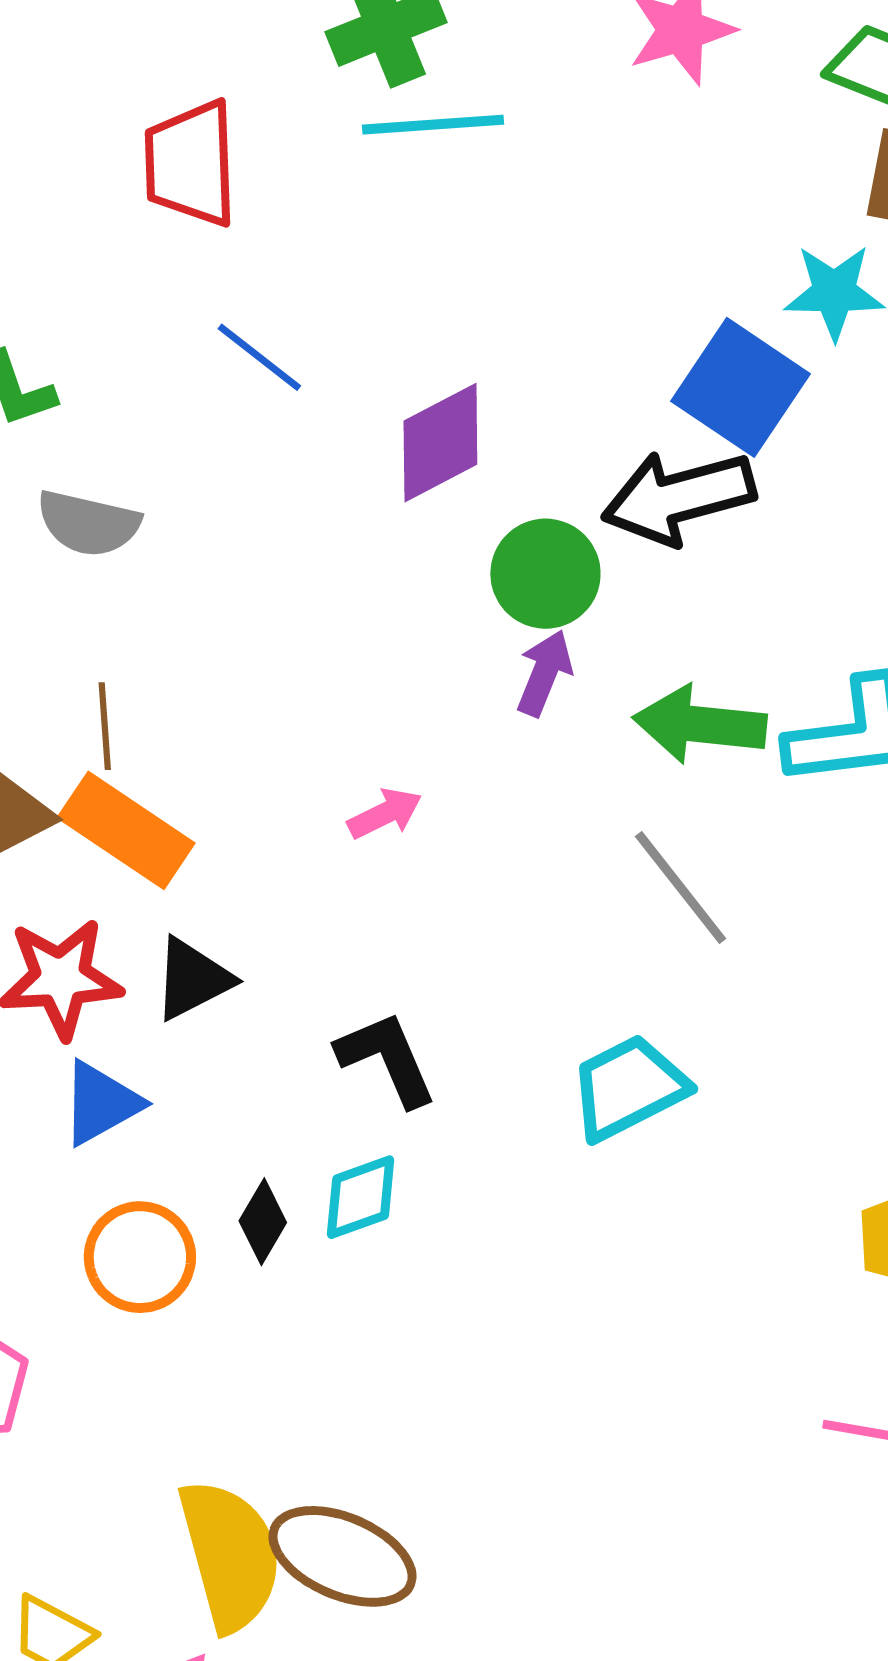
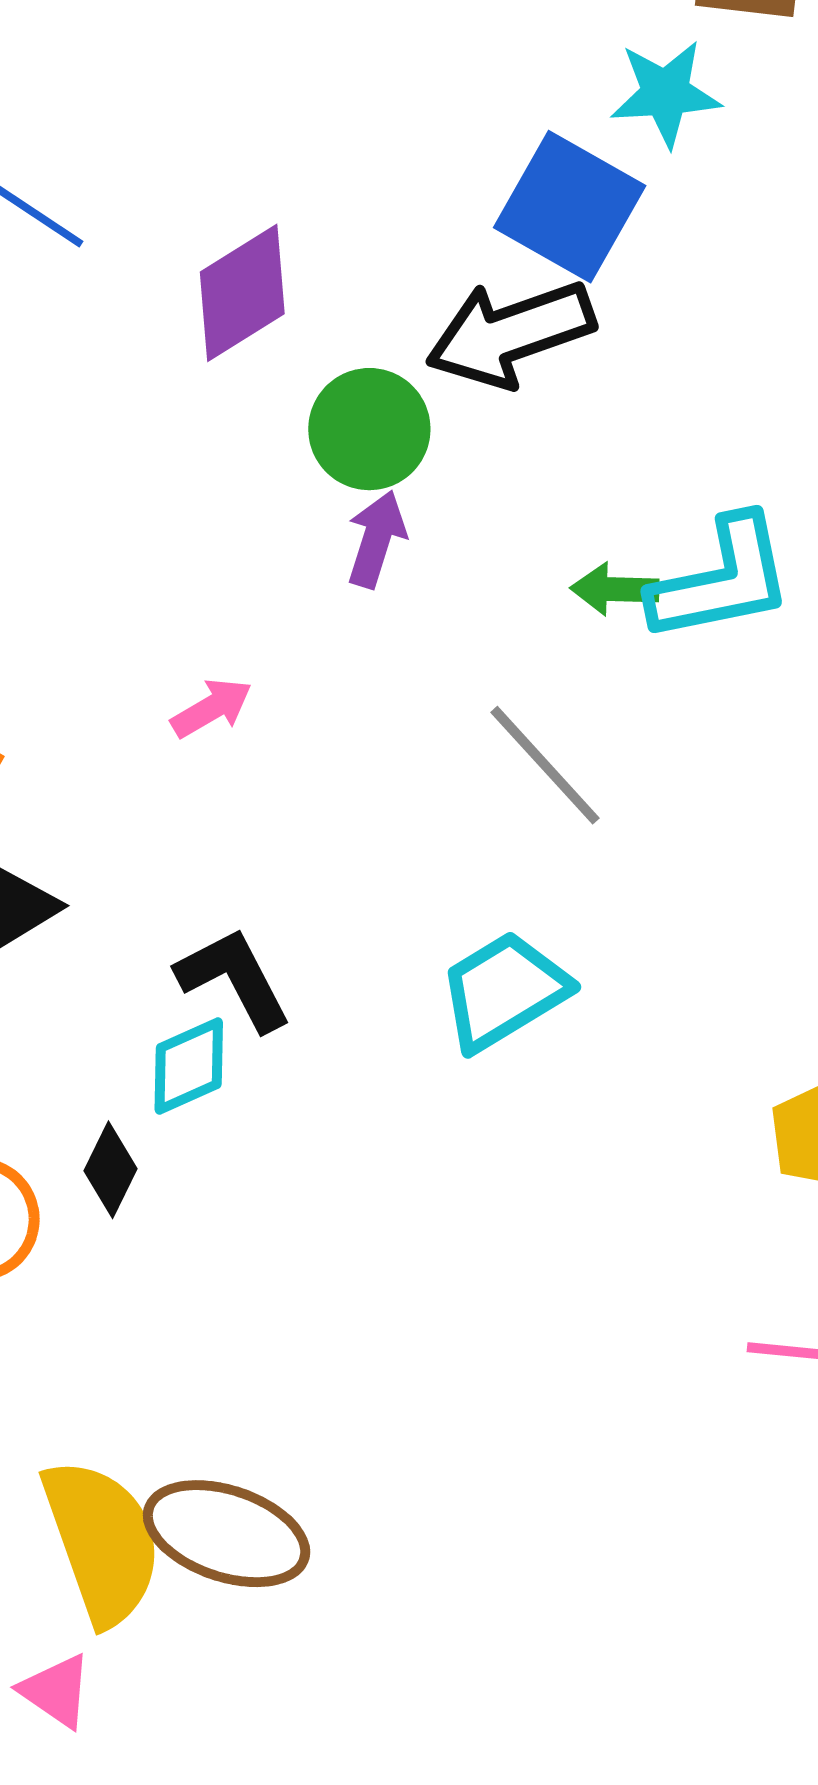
green arrow: (700, 724) -> (615, 589), moved, size x0.6
cyan diamond: (361, 1197) -> (189, 1066), moved

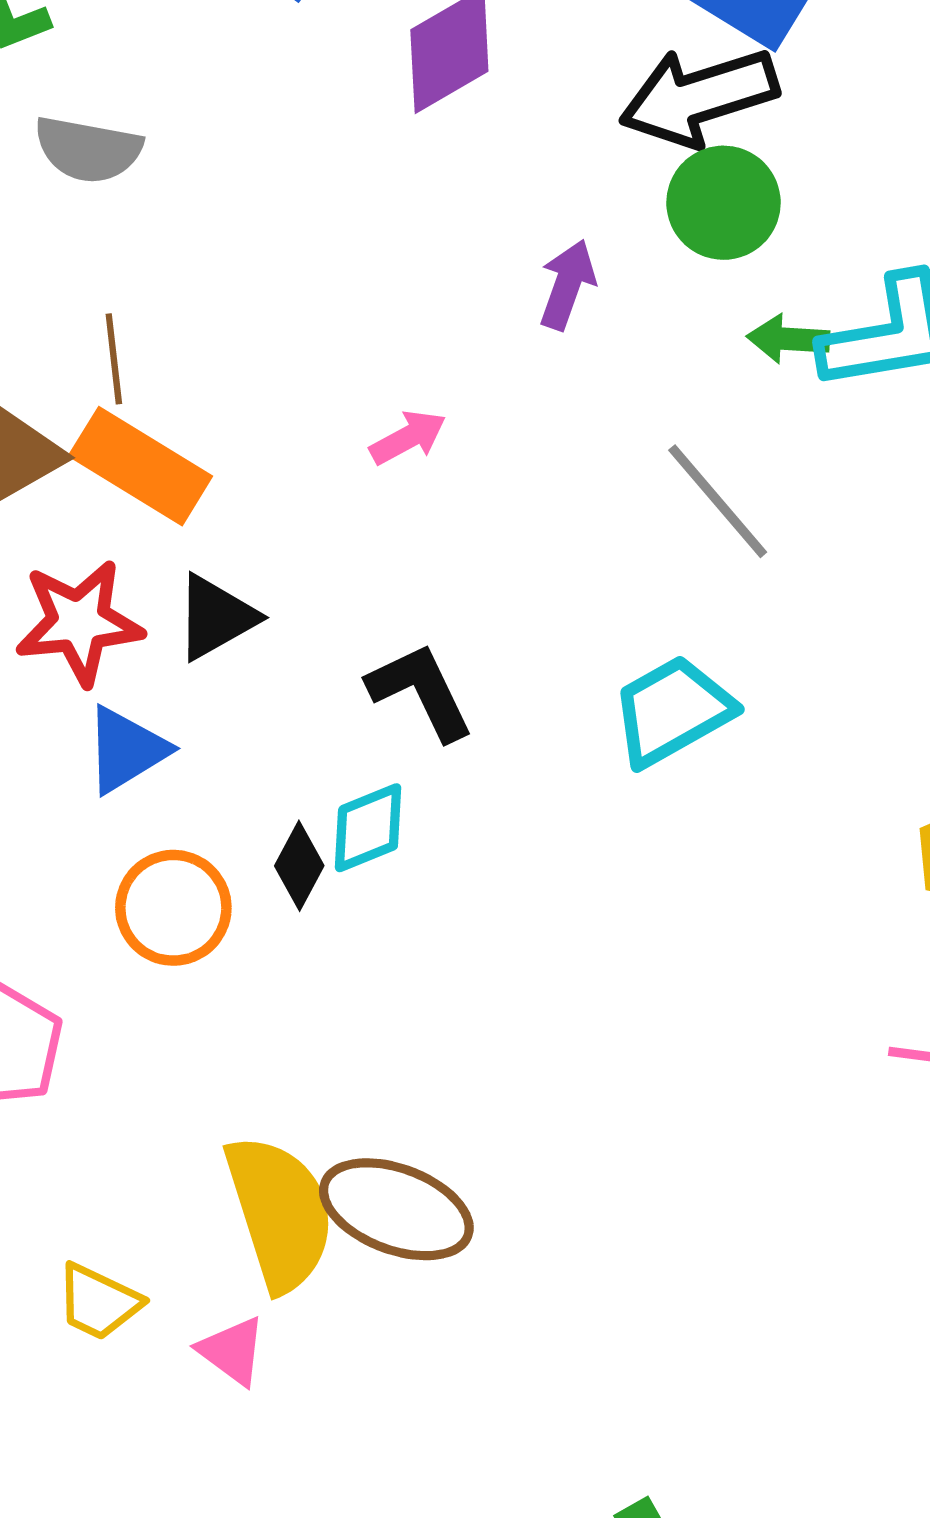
green circle: (369, 429) -> (723, 203), moved
cyan diamond: (189, 1066) -> (368, 828), moved

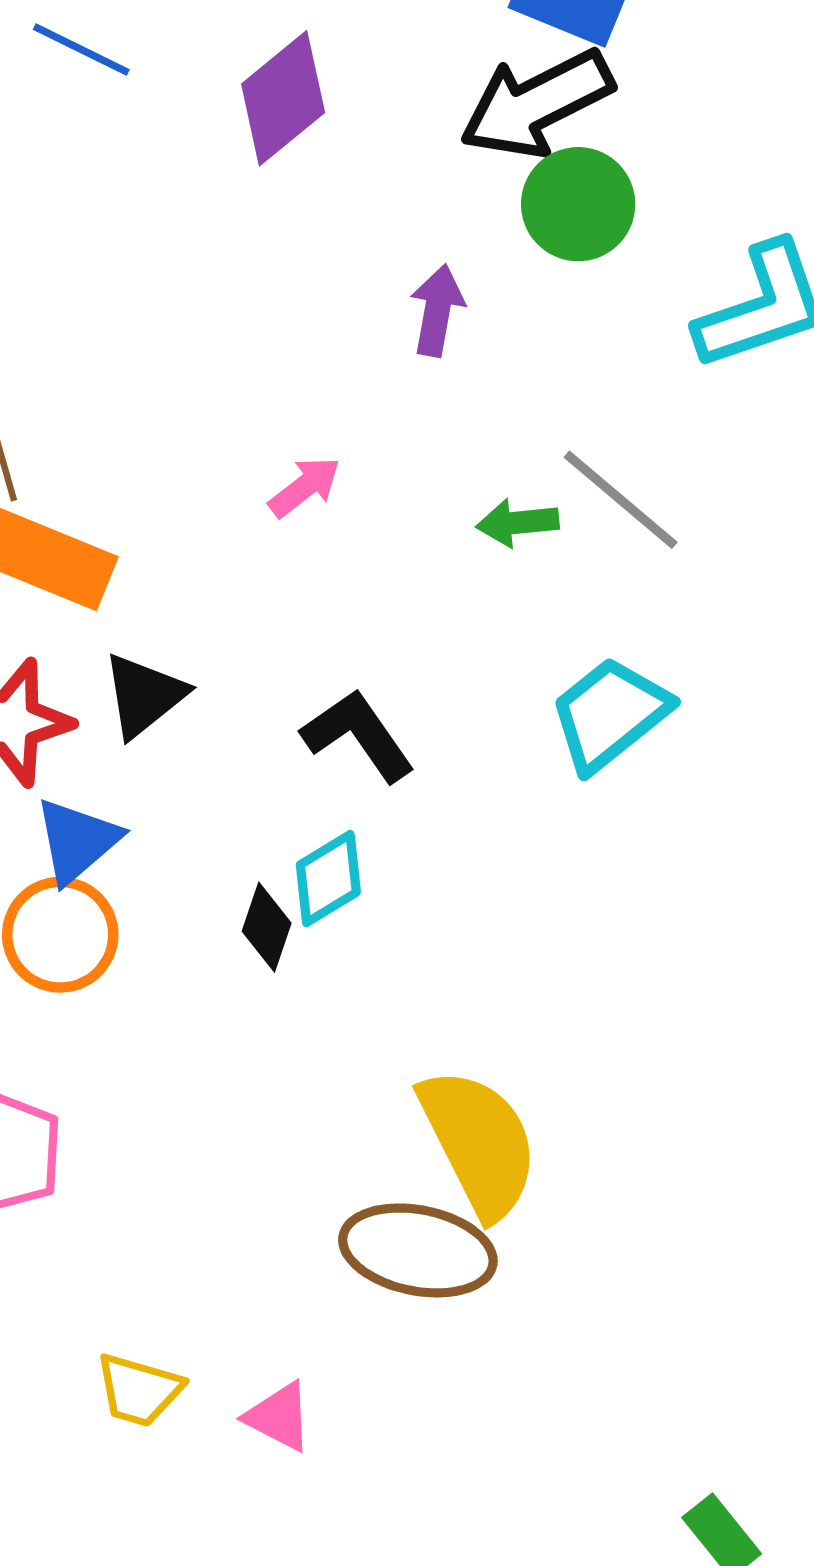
green arrow: (788, 339) -> (518, 523), moved
orange circle: (173, 908) -> (60, 935), moved
yellow semicircle: (280, 1213) -> (479, 1143), moved

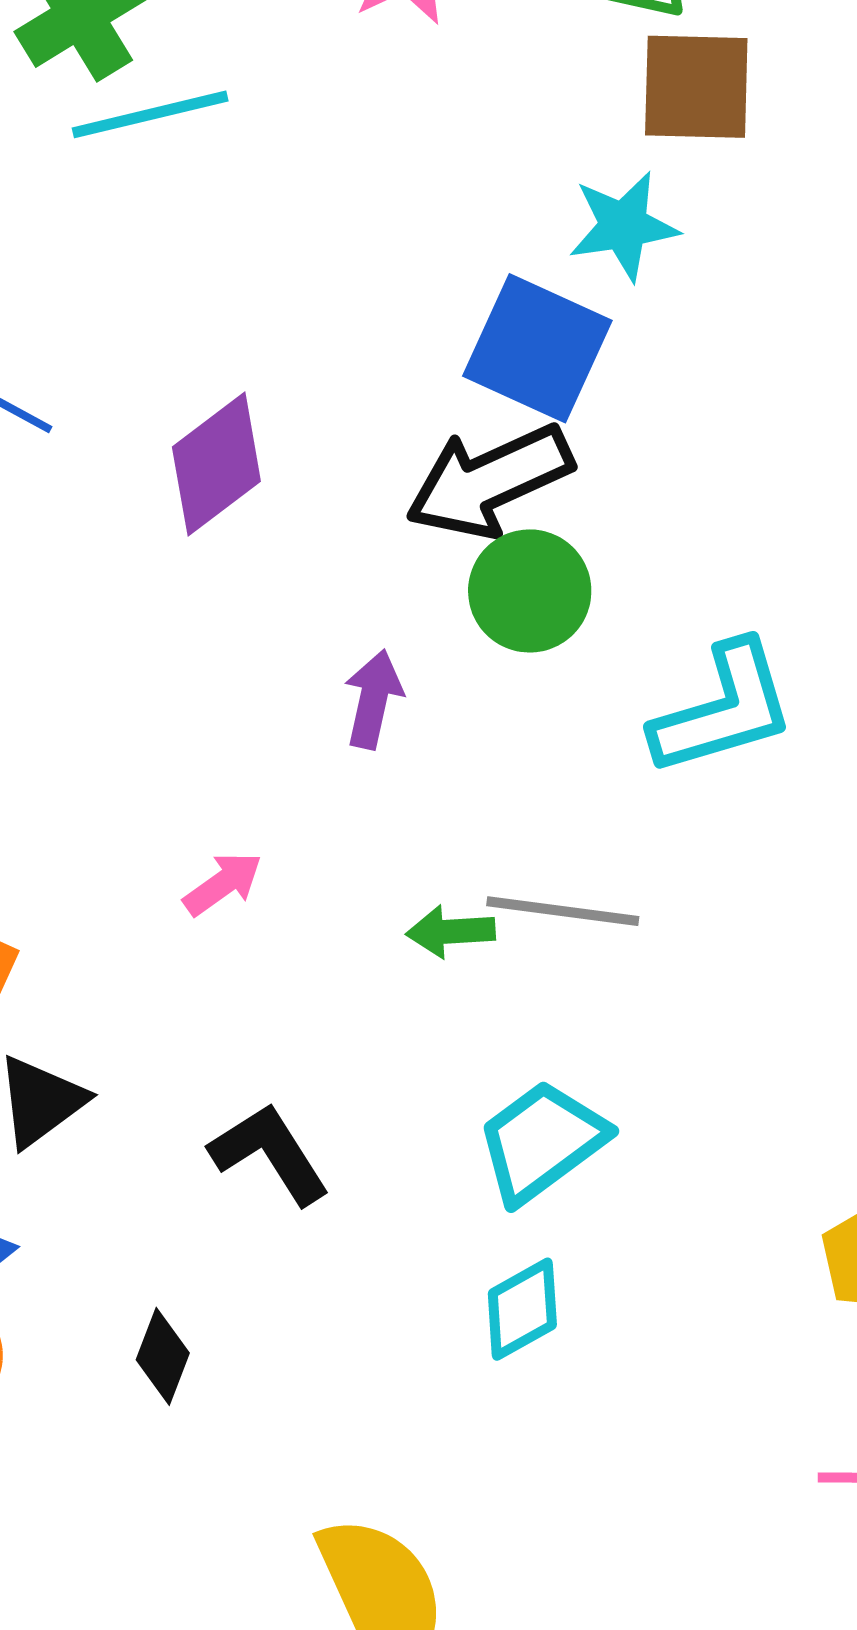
gray line: (621, 500) -> (563, 911), turned -35
cyan diamond: (328, 878) -> (522, 1309), moved

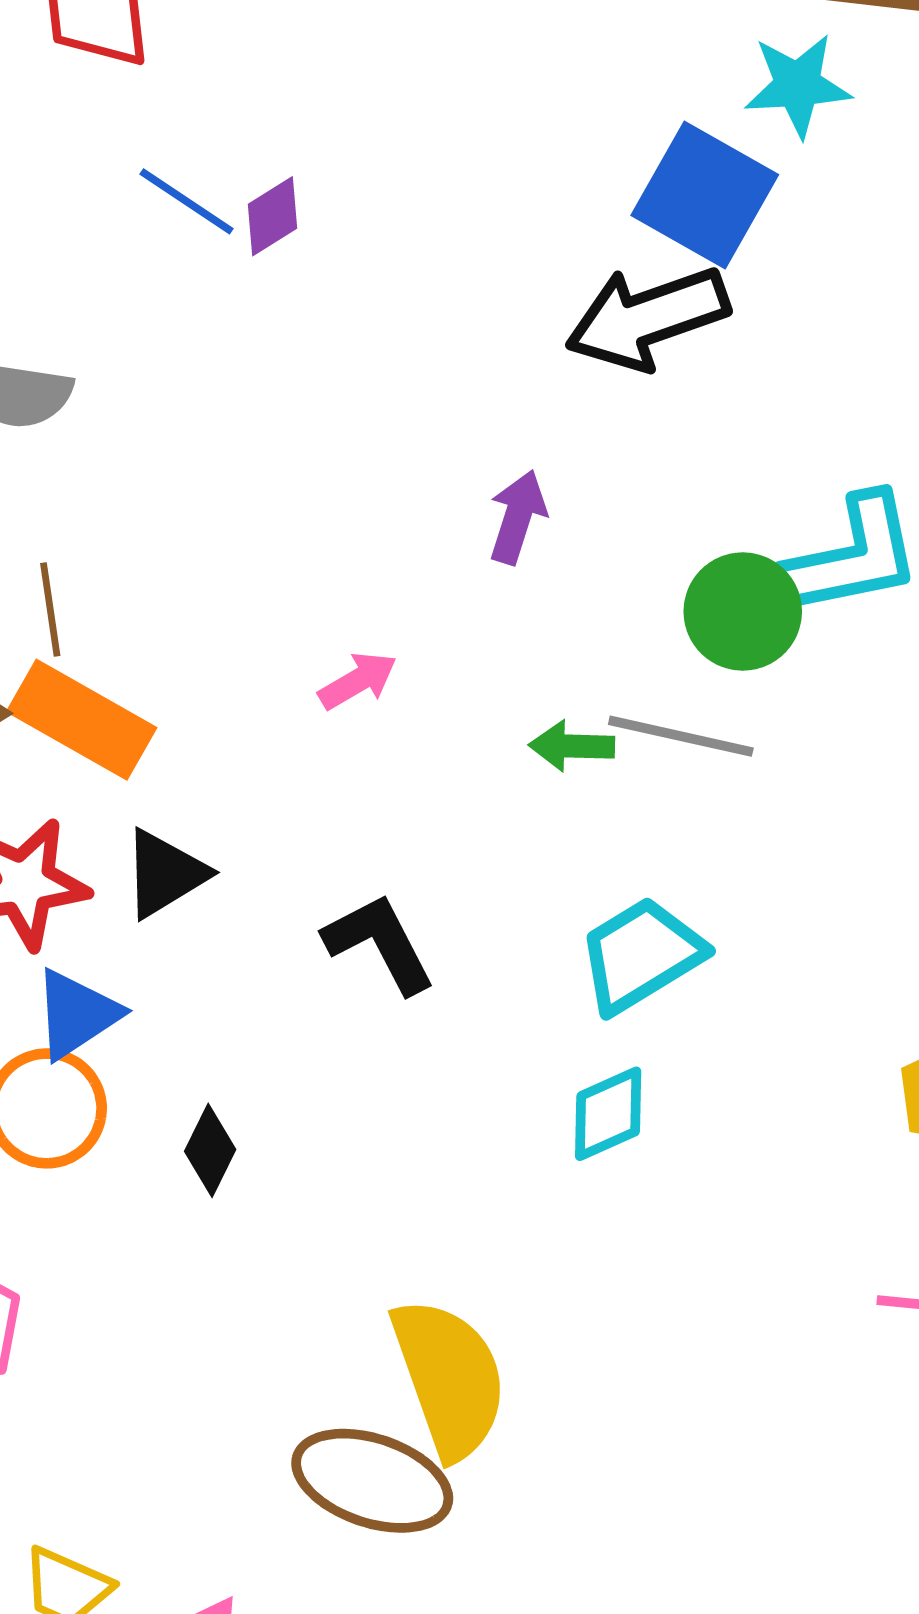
purple diamond: (216, 464) -> (273, 216), moved, size x0.6
green circle: (530, 591) -> (743, 611), moved
black diamond: (163, 1356) -> (210, 1150), moved

